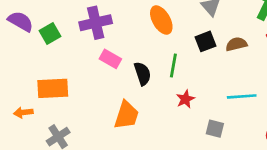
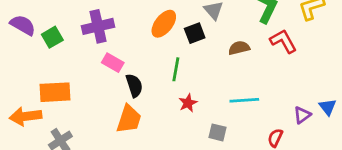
orange ellipse: (161, 20) -> (164, 24), turned 68
black square: (206, 41) -> (195, 33), moved
black semicircle: (143, 74) -> (134, 85), moved
orange arrow: (23, 112) -> (26, 116), size x1.6

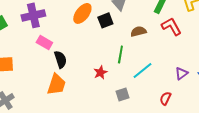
green line: (176, 69) -> (120, 54), moved
cyan line: (244, 100) -> (142, 70), turned -35
purple triangle: (302, 115) -> (181, 73), moved
gray square: (218, 132) -> (122, 94), turned -32

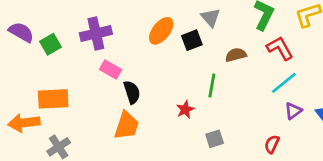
cyan line: (142, 70) -> (284, 83), moved

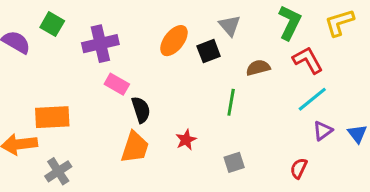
green square: (51, 44) -> (52, 24), moved, turned -30
red star: (185, 110) -> (186, 140), moved

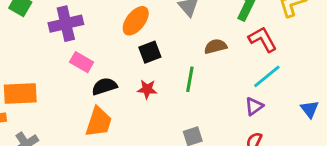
black square: (209, 51) -> (150, 52), moved
black semicircle: (141, 110) -> (104, 86), turned -90
purple triangle: (323, 131) -> (254, 106), moved
red star: (186, 140) -> (147, 89), moved, turned 30

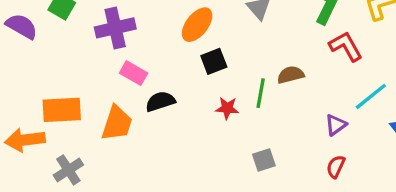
brown semicircle: (216, 46) -> (291, 75), moved
cyan line: (267, 76) -> (371, 96), moved
red star: (147, 89) -> (227, 108), moved
orange trapezoid: (99, 122) -> (117, 123), moved

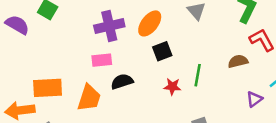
purple cross: (115, 28) -> (109, 26), moved
pink rectangle: (134, 73) -> (102, 60), turned -36
brown semicircle: (291, 75) -> (238, 61), moved

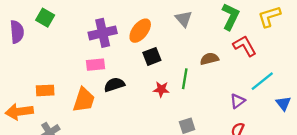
purple semicircle: (17, 25) -> (17, 32), turned 55
brown semicircle: (238, 61) -> (209, 59), moved
orange rectangle: (48, 88) -> (45, 90), size x0.7

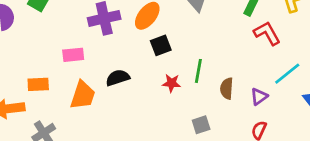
brown semicircle: (209, 59) -> (227, 88), moved, turned -72
pink rectangle: (96, 65) -> (73, 55), moved

